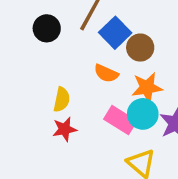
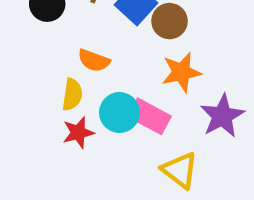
orange semicircle: (106, 73) -> (94, 60), moved
cyan circle: (143, 114) -> (119, 113), moved

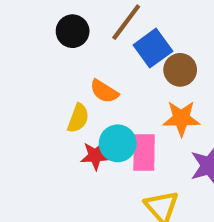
pink rectangle: (149, 116) -> (144, 152), turned 51
red star: (78, 133) -> (95, 156), moved

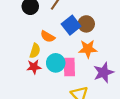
blue square: (153, 48) -> (71, 25), moved
red star: (95, 156) -> (34, 67), moved

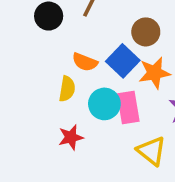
blue square: (71, 25) -> (123, 61), moved
red star: (34, 67) -> (71, 137), moved

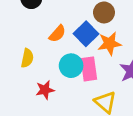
orange semicircle: (85, 62) -> (57, 34), turned -72
yellow semicircle: (67, 89) -> (27, 58), moved

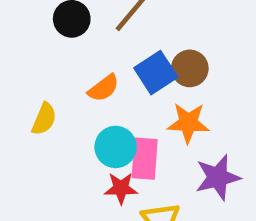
blue square: (86, 34) -> (156, 73), moved
red star: (45, 90) -> (121, 188), moved

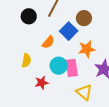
brown circle: (190, 68) -> (84, 18), moved
red star: (121, 188) -> (42, 83), moved

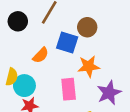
blue square: (69, 31) -> (67, 42), turned -30
cyan circle: (59, 66) -> (24, 86), moved

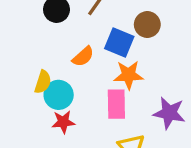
orange star: (89, 66) -> (129, 75), moved
purple star: (109, 93) -> (169, 113), turned 30

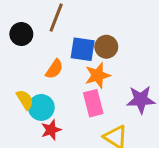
brown circle: (147, 25) -> (106, 47), moved
yellow semicircle: (43, 82) -> (25, 100), turned -36

